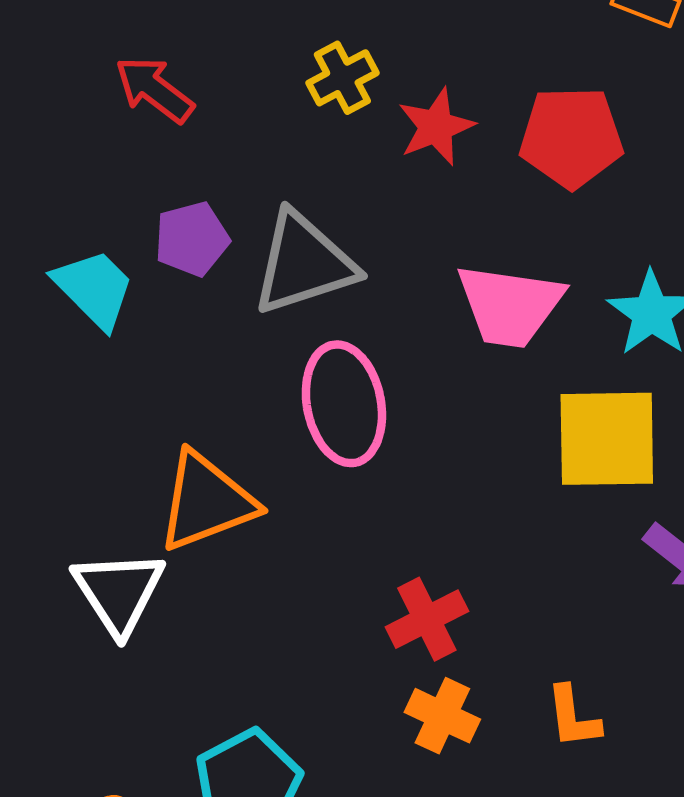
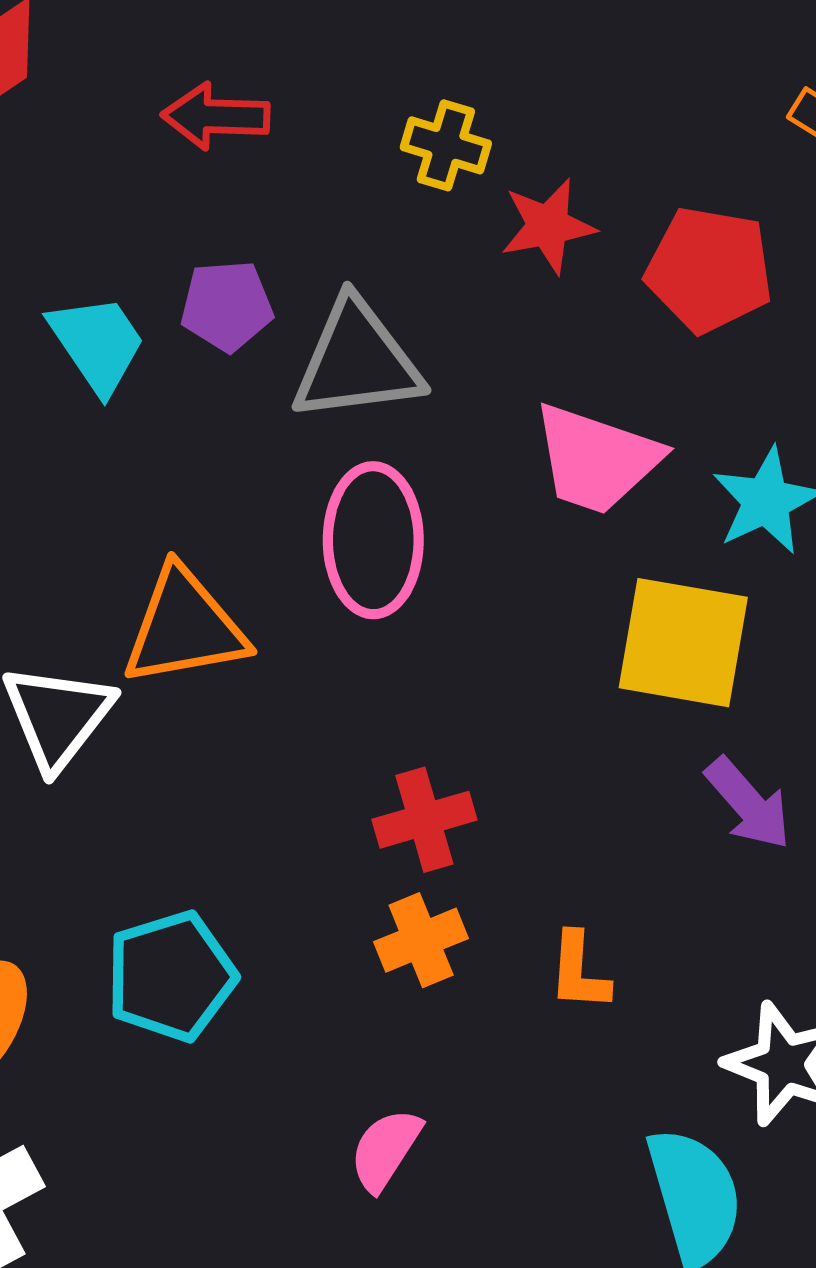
yellow cross: (342, 78) -> (446, 145), turned 34
red arrow: (154, 89) -> (216, 116), turned -46
orange cross: (442, 716) -> (421, 940), turned 32

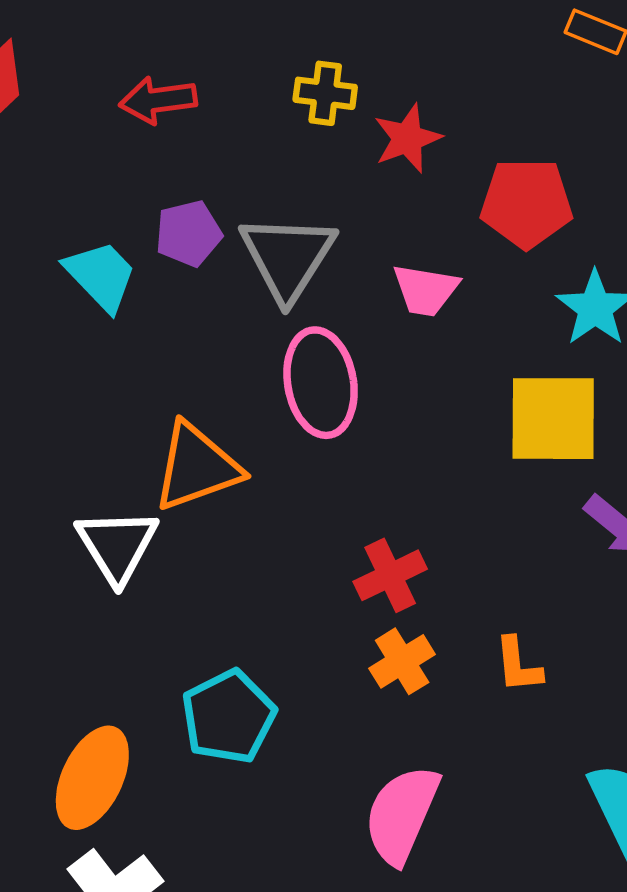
red pentagon: (709, 270) -> (526, 203), moved
gray triangle: (357, 361) -> (288, 257), turned -41
pink trapezoid: (596, 459) -> (426, 290), moved, size x0.7
pink semicircle: (385, 1150) -> (402, 814), size x1.6

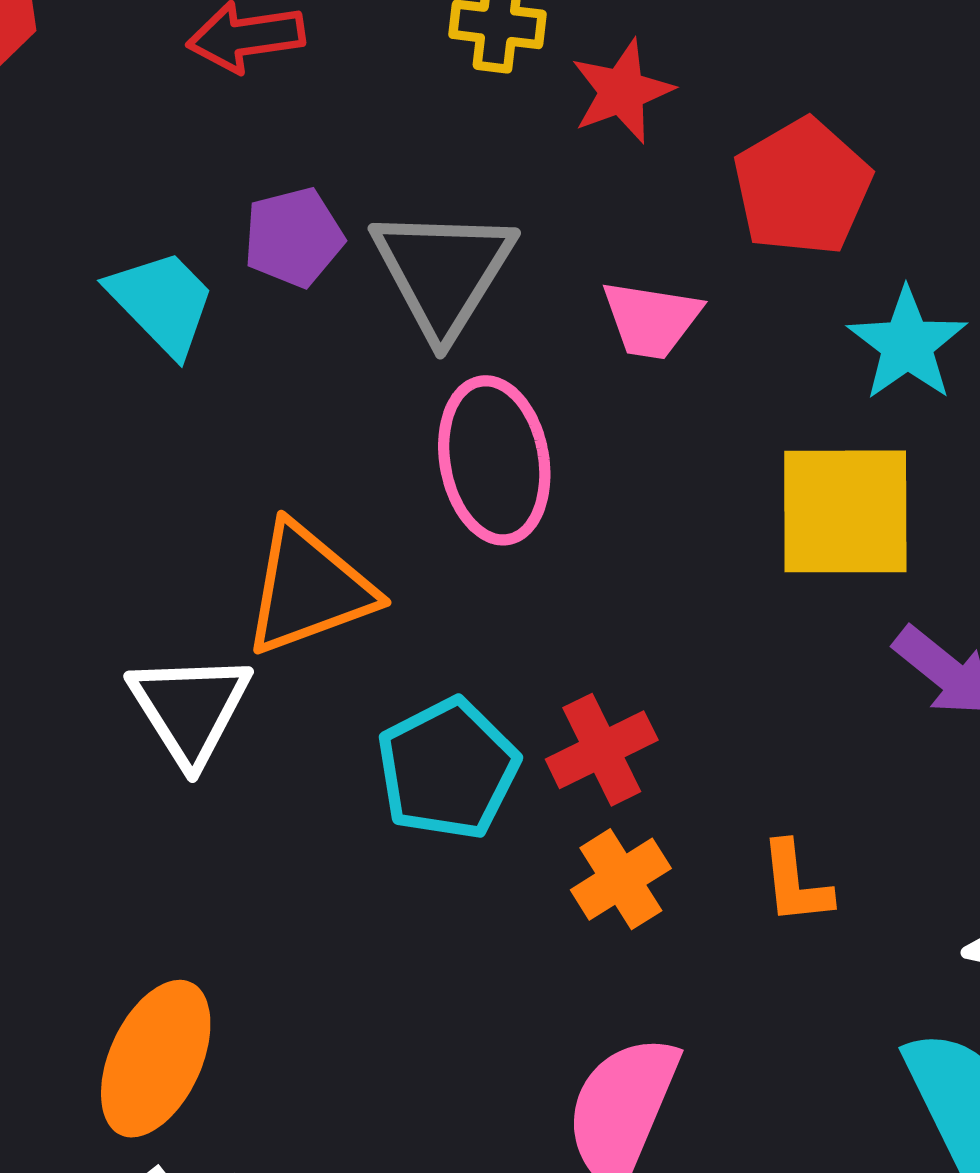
red pentagon: (526, 203) -> (802, 187), turned -30
cyan pentagon: (229, 717) -> (448, 769), moved

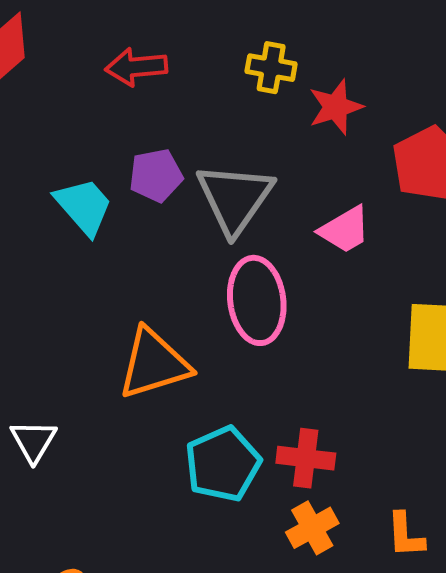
pink trapezoid: (651, 319) -> (345, 230), turned -42
white triangle: (190, 708) -> (33, 441), moved, size x0.7
red cross: (602, 750) -> (306, 458), turned 30

